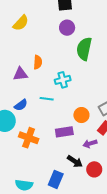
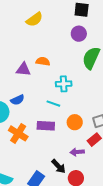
orange semicircle: (38, 62) -> (43, 61), turned -96
cyan line: (47, 99) -> (53, 104), moved
purple rectangle: (64, 132) -> (46, 126), moved

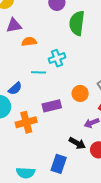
purple triangle: (23, 69) -> (14, 25), moved
cyan line: (53, 104) -> (39, 72), moved
orange cross: (18, 133) -> (26, 122), turned -30

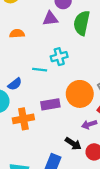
purple triangle: (14, 25) -> (50, 19), moved
orange semicircle: (29, 42) -> (17, 34), moved
orange circle: (80, 93) -> (80, 94), size x1.6

